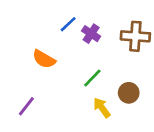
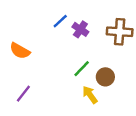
orange semicircle: (44, 59) -> (20, 51), moved
brown circle: (129, 93) -> (105, 77), moved

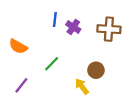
blue line: (60, 21) -> (55, 19), turned -40
green line: (82, 69) -> (52, 64), moved

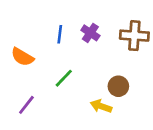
blue line: (55, 19) -> (60, 34), moved
yellow arrow: (82, 86) -> (101, 106), turned -35

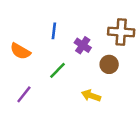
purple cross: (90, 33) -> (83, 45), moved
brown circle: (118, 86) -> (109, 64), moved

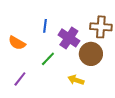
purple cross: (83, 45) -> (69, 38), size x1.5
brown circle: (109, 64) -> (91, 54), size x1.5

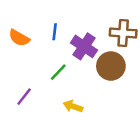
orange semicircle: (17, 43) -> (19, 38), moved
yellow arrow: (76, 80) -> (73, 106), moved

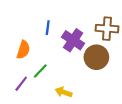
orange semicircle: (19, 38) -> (23, 50), moved, turned -102
green line: (58, 72) -> (40, 71), moved

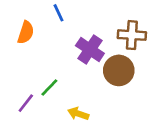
blue line: (48, 28) -> (59, 13), moved, turned -32
orange semicircle: (23, 50) -> (26, 32), moved

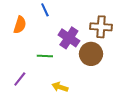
green line: (49, 87) -> (45, 56), moved, turned 49

